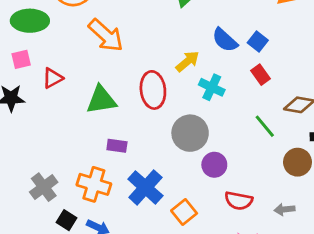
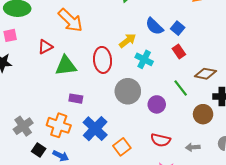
red triangle: (53, 78) -> (45, 47), moved
purple circle: (214, 165) -> (157, 104), moved

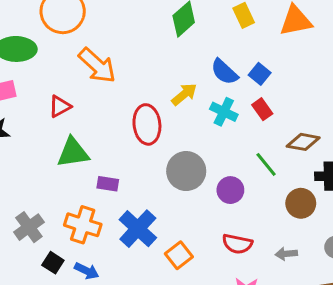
cyan cross: (144, 59) -> (224, 112), moved
green triangle: (66, 66) -> (73, 153), moved

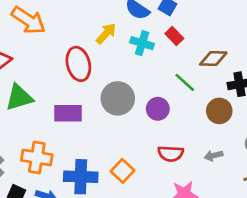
purple rectangle: (108, 184) -> (68, 113), moved, size x1.5
blue cross: (138, 229) -> (81, 177), moved, turned -32

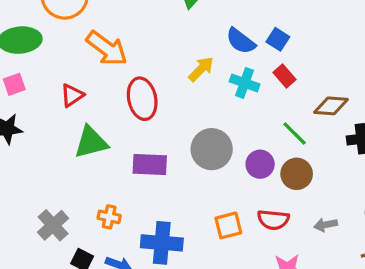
red ellipse: (78, 64) -> (142, 99), moved
brown circle: (219, 111) -> (297, 174), moved
orange cross: (37, 158) -> (109, 217), size x0.6
orange square: (122, 171) -> (228, 225), moved, turned 30

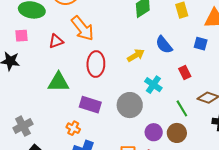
blue square: (278, 39) -> (201, 44), moved, turned -32
cyan cross: (245, 83) -> (153, 85), moved
red triangle: (72, 95) -> (56, 41), moved
purple circle: (260, 164) -> (154, 132), moved
orange cross: (109, 217) -> (73, 128), moved

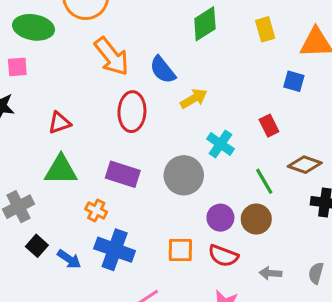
red triangle: (56, 41) -> (60, 123), moved
blue semicircle: (164, 45) -> (163, 70), moved
green triangle: (58, 82) -> (61, 170), moved

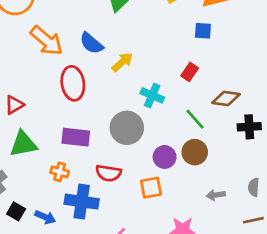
red rectangle: (269, 126) -> (190, 72), turned 72
orange square: (180, 250) -> (151, 188), moved
red semicircle: (223, 256) -> (108, 173), moved

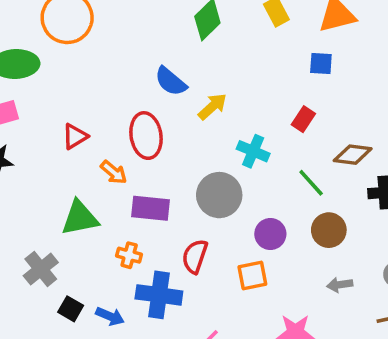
orange arrow: (47, 41) -> (114, 172), moved, size x0.6
red triangle: (14, 105) -> (75, 136), moved
brown circle: (195, 152) -> (329, 230), moved
red semicircle: (108, 173) -> (195, 256), turned 100

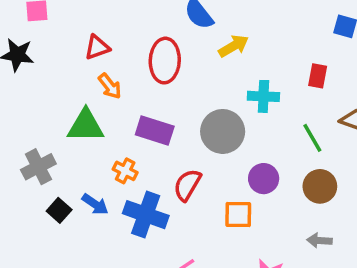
red rectangle: (303, 119) -> (318, 76), turned -35
cyan cross: (253, 151) -> (263, 96), turned -32
orange arrow: (114, 172) -> (110, 86), moved
blue arrow: (110, 316) -> (95, 204), moved

